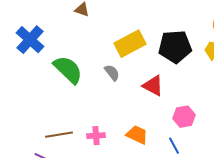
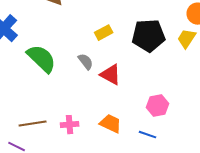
yellow rectangle: (130, 44) -> (104, 33), size x0.6
red triangle: (153, 86) -> (111, 75), moved
blue line: (174, 146) -> (148, 135), turned -42

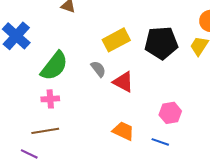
yellow rectangle: (104, 33) -> (116, 40), size x1.5
green semicircle: (42, 59) -> (54, 66), turned 84
pink cross: (70, 125) -> (50, 99), moved

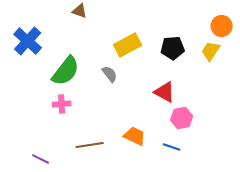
black pentagon: (161, 43) -> (173, 48), size x0.7
red triangle: (123, 82) -> (165, 92), moved
brown line: (45, 131) -> (90, 145), moved

